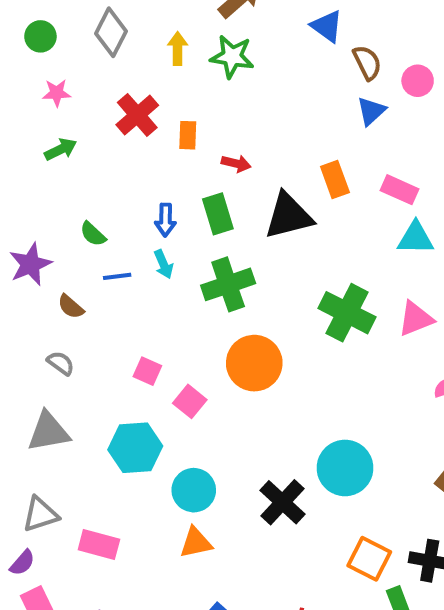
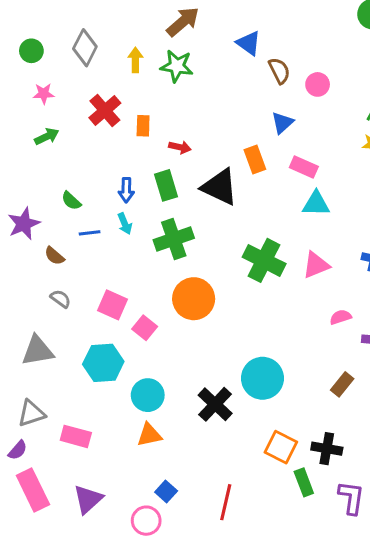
blue triangle: (371, 111) -> (282, 123), moved
black triangle: (289, 216) -> (220, 187), turned 39
gray semicircle: (61, 363) -> (60, 299), moved
pink square: (147, 371) -> (113, 305), size x1.4

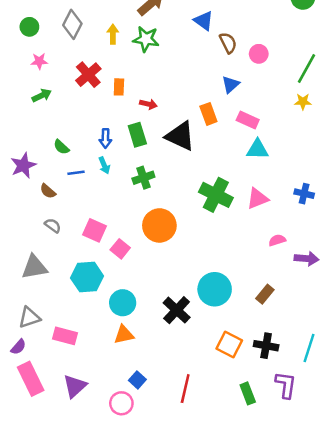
green cross: (174, 239) -> (143, 178), size x0.7
brown rectangle: (342, 384) -> (265, 294), moved
green rectangle: (304, 482) -> (248, 393), moved

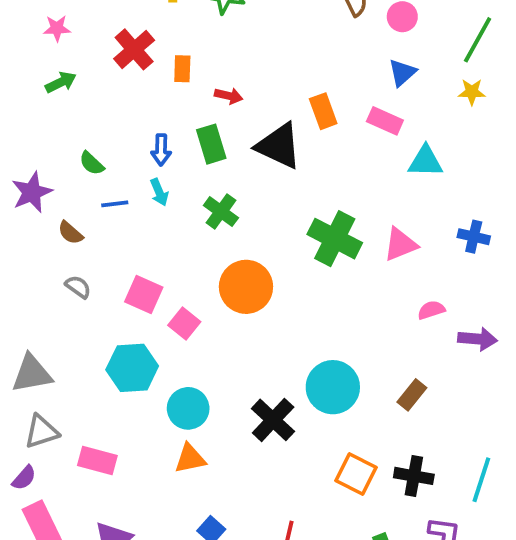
blue triangle: (231, 84) -> (402, 73), moved
cyan triangle: (258, 149) -> (425, 161), moved
green cross: (143, 178) -> (221, 212), turned -35
gray triangle: (34, 267) -> (32, 374), moved

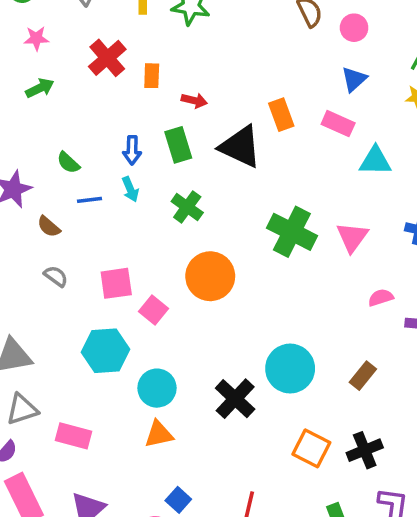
pink triangle: (400, 244) -> (352, 237), turned -32
pink square: (144, 295) -> (116, 283), turned -32
black cross: (414, 476) -> (365, 450), turned -32

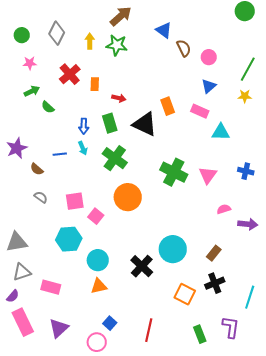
green semicircle: (68, 163) -> (48, 107), moved
green cross: (187, 207) -> (115, 158), size x1.4
black cross: (365, 450) -> (215, 283), moved

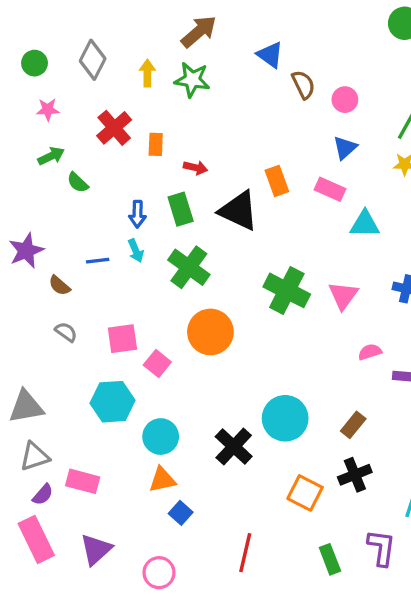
purple semicircle: (13, 296) -> (43, 495), moved
blue square: (110, 323) -> (181, 513), moved

